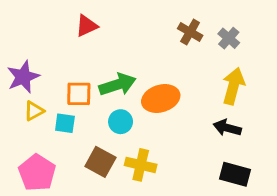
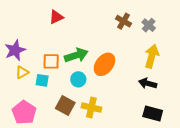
orange ellipse: (161, 98) -> (104, 64), turned -35

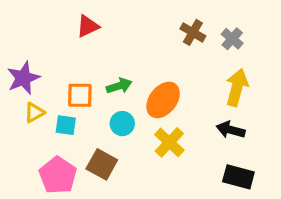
green arrow: (76, 55) -> (119, 86), size x0.7
yellow cross: (91, 108) -> (169, 142), moved, turned 30
pink pentagon: (24, 113) -> (58, 175), moved

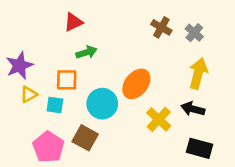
green arrow: (119, 86) -> (86, 52), moved
cyan circle: (122, 124) -> (102, 104), size x1.5
yellow cross: (169, 142) -> (159, 119), moved

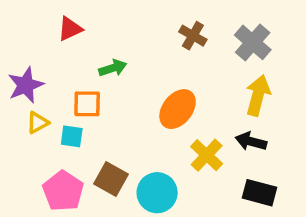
red triangle: (73, 22) -> (70, 29), moved
brown cross: (161, 27) -> (193, 36), moved
gray cross: (194, 33) -> (253, 42), size x1.5
cyan circle: (102, 104) -> (157, 193), moved

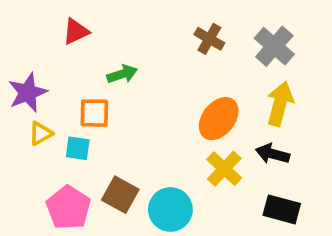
orange ellipse: (178, 109) -> (219, 119), moved

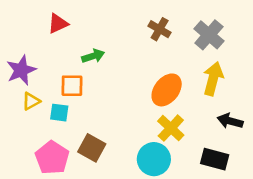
black arrow: (272, 154) -> (230, 121), moved
cyan circle: (170, 209) -> (154, 159), moved

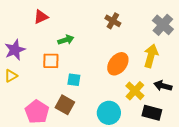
gray cross: (209, 35) -> (163, 25), moved
yellow triangle: (31, 101) -> (11, 76), moved
cyan square: (59, 113) -> (74, 80), moved
yellow cross: (171, 128) -> (135, 91), moved

